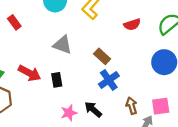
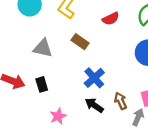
brown rectangle: (102, 56) -> (80, 42), moved
black arrow: (93, 109) -> (94, 105), moved

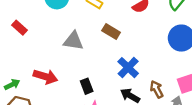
black rectangle: (42, 84) -> (87, 86), moved

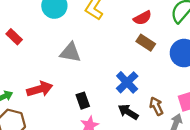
brown rectangle: (111, 32) -> (146, 43), moved
red arrow: (45, 77) -> (40, 89), turned -35

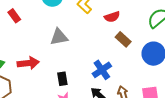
red semicircle: (142, 18) -> (112, 17), moved
gray triangle: (70, 52) -> (59, 37), turned -30

